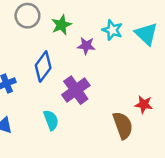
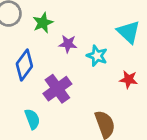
cyan star: (112, 30) -> (97, 56), moved
red star: (144, 104) -> (129, 79), moved

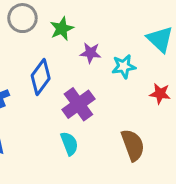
cyan star: (97, 56) -> (124, 66), turned -30
cyan semicircle: (32, 119) -> (69, 144), moved

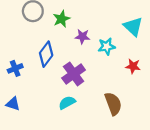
cyan semicircle: (69, 144) -> (67, 103), turned -98

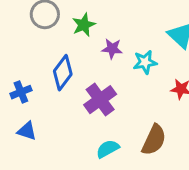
cyan semicircle: (67, 103) -> (108, 149), moved
blue triangle: (13, 104) -> (27, 131), moved
brown semicircle: (113, 104) -> (154, 140), turned 45

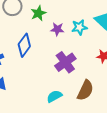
cyan star: (145, 62) -> (79, 27), moved
purple cross: (100, 100) -> (65, 62), moved

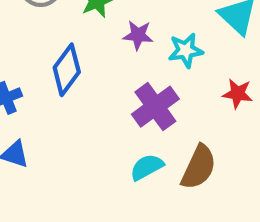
cyan star: (79, 27) -> (186, 50), moved
cyan semicircle: (54, 96) -> (147, 167), moved

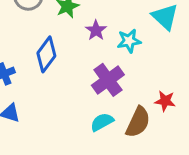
purple star: (138, 35) -> (96, 30), turned 30
red star: (238, 94) -> (165, 101), moved

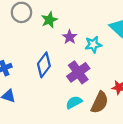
blue diamond: (46, 54) -> (44, 65), moved

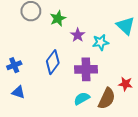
purple cross: (78, 72) -> (86, 69), turned 35

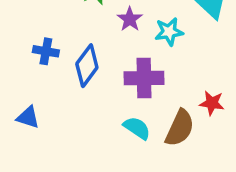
blue cross: (14, 65) -> (46, 51), moved, turned 32
cyan semicircle: (82, 98) -> (137, 128), turned 63

